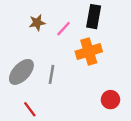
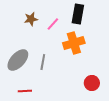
red line: (30, 109) -> (25, 91), turned -56

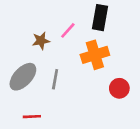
brown star: (31, 19) -> (41, 41), moved
red circle: (92, 83) -> (119, 88), moved

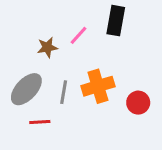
orange cross: (95, 55) -> (98, 86), moved
red line: (32, 117) -> (40, 122), moved

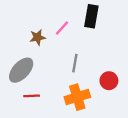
orange cross: (98, 86) -> (77, 97), moved
gray line: (64, 92) -> (75, 63), moved

